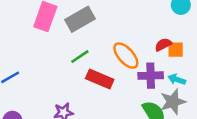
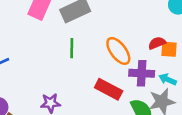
green line: (80, 57) -> (72, 48), turned -60
red rectangle: (100, 79) -> (109, 89), moved

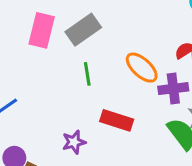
red rectangle: (109, 89) -> (117, 120), moved

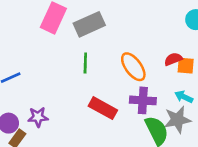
purple cross: (173, 89) -> (143, 100), moved
purple star: (74, 142) -> (38, 117), moved

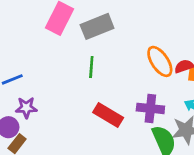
orange ellipse: (133, 67) -> (160, 61), moved
purple star: (38, 117) -> (26, 108), moved

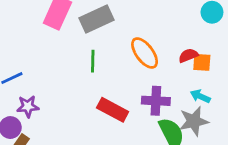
orange ellipse: (160, 61) -> (145, 53), moved

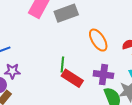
green line: (93, 61) -> (62, 64), moved

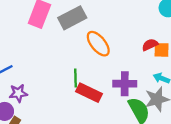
orange ellipse: (98, 40) -> (98, 44), moved

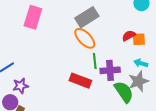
gray rectangle: (72, 18) -> (87, 17), moved
green line: (76, 78) -> (95, 61), moved

